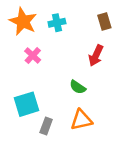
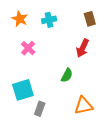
orange star: (23, 21) -> (20, 19), size x0.7
green semicircle: (78, 87) -> (67, 75), turned -96
orange triangle: (81, 120) -> (84, 106), moved

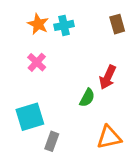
orange star: (20, 19) -> (38, 24), moved
red arrow: (83, 48) -> (108, 77), moved

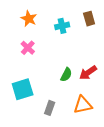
cyan cross: (64, 25) -> (62, 26), moved
red arrow: (108, 77) -> (88, 73), moved, turned 30
gray rectangle: (52, 141) -> (50, 108), moved

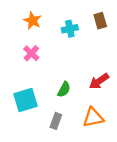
green semicircle: (66, 75) -> (64, 89), moved

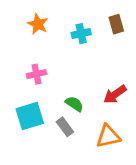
pink cross: (31, 53) -> (36, 74), moved, turned 35
green semicircle: (64, 89) -> (74, 104), turned -84
gray rectangle: (56, 121) -> (65, 127), moved, turned -56

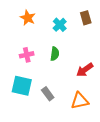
cyan cross: (81, 34) -> (60, 25), turned -32
green semicircle: (74, 104) -> (55, 54), moved, turned 64
cyan square: (30, 116) -> (22, 86), turned 30

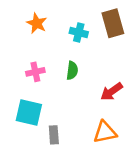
brown rectangle: (86, 18) -> (113, 23), size x1.5
cyan cross: (60, 25) -> (79, 32), turned -32
gray rectangle: (48, 94) -> (54, 135), moved, turned 32

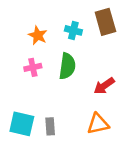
orange star: (37, 23) -> (38, 35), moved
green semicircle: (72, 71) -> (67, 66), size x1.5
cyan square: (29, 113) -> (22, 124), moved

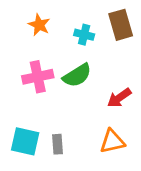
orange star: (38, 35) -> (39, 25), moved
green semicircle: (67, 66) -> (77, 75), turned 50
pink cross: (33, 67) -> (38, 77), size x1.5

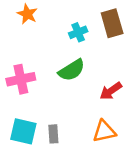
orange star: (39, 25) -> (27, 14), moved
cyan cross: (84, 35) -> (78, 32), turned -36
pink cross: (38, 77) -> (21, 79), moved

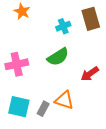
orange triangle: (104, 131) -> (64, 100), moved, turned 30
gray rectangle: (53, 134) -> (43, 109), turned 32

